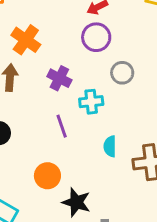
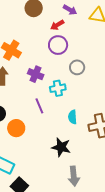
orange circle: (47, 176) -> (16, 128), moved
black star: (76, 202) -> (61, 147), moved

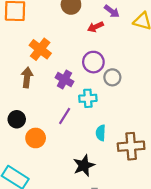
purple circle: (58, 45) -> (93, 62), moved
purple line: (39, 106) -> (65, 116), turned 49
black star: (61, 147) -> (84, 165), turned 30

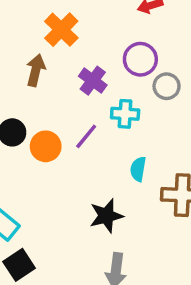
orange circle: (36, 138) -> (46, 146), moved

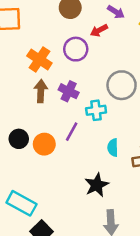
purple circle: (140, 59) -> (76, 49), moved
brown arrow: (36, 70) -> (41, 91), moved
gray circle: (167, 86) -> (122, 85), size x1.5

